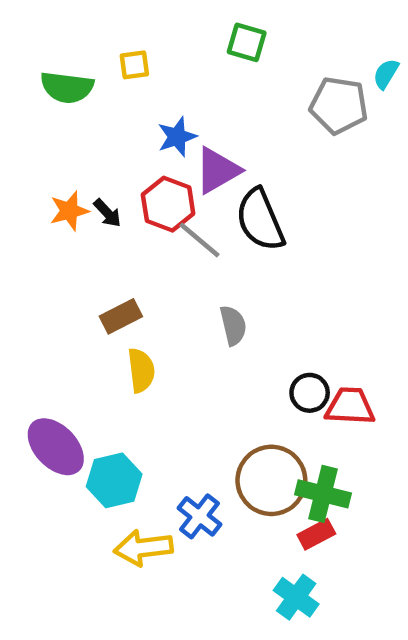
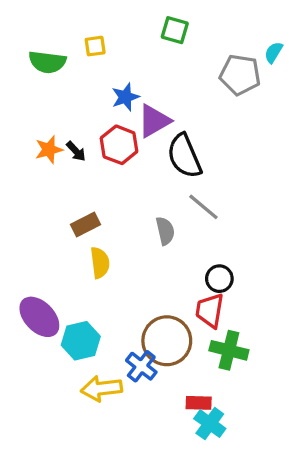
gray line: (200, 240) -> (203, 207), moved
red trapezoid: (350, 406) -> (210, 310), moved, turned -84
brown circle: (271, 480) -> (167, 341), moved
red rectangle: (316, 534) -> (199, 403), moved, turned 30

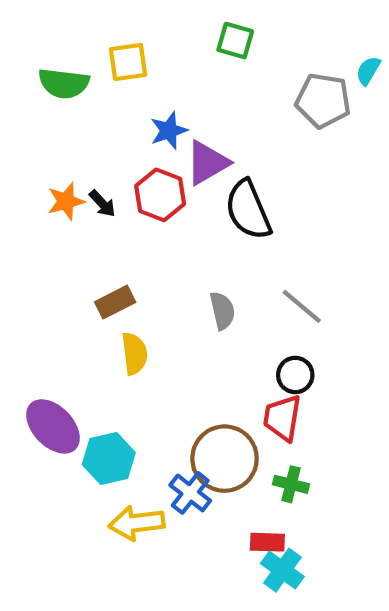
yellow square: (95, 46) -> (128, 62), size x1.4
gray line: (203, 207) -> (302, 306), moved
green cross: (229, 350) -> (291, 484), moved, size x0.7

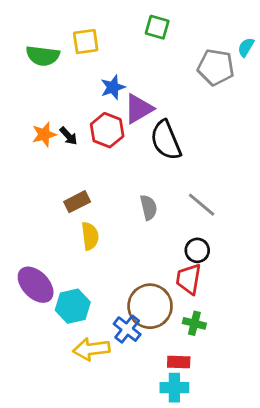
cyan cross: (282, 570) -> (174, 388), moved, turned -36

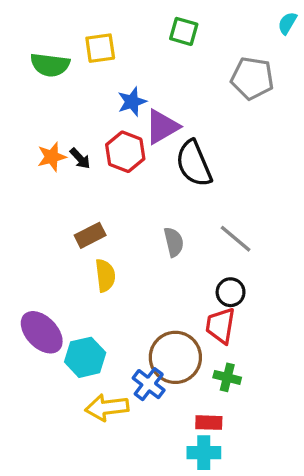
cyan semicircle: (246, 47) -> (287, 23), moved

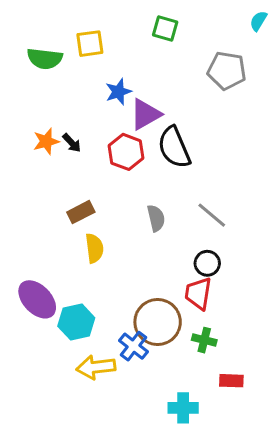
red hexagon: (125, 152) -> (126, 152), moved
red rectangle: (209, 423) -> (231, 381), moved

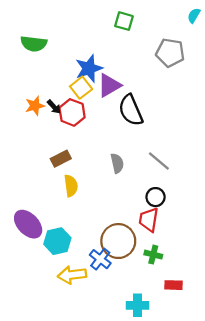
yellow square: (90, 44) -> (81, 88), moved, turned -30
blue star: (118, 92) -> (89, 68), size x1.4
red hexagon: (126, 152) -> (72, 112), moved

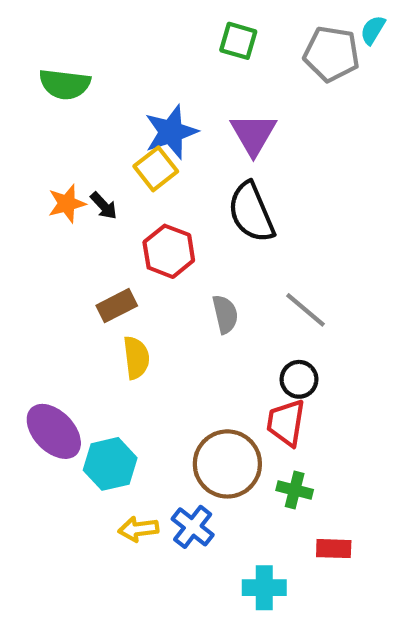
gray pentagon: (170, 53) -> (332, 54), moved
purple triangle: (109, 85) -> (253, 134), moved, turned -30
red hexagon: (72, 112) -> (169, 251), moved
blue cross: (100, 259) -> (193, 527), moved
yellow arrow: (72, 275) -> (138, 529), size x0.7

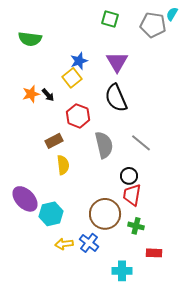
blue star: (171, 132) -> (79, 61), size x0.7
gray semicircle: (225, 314) -> (104, 145), size x1.5
black circle: (299, 379) -> (129, 176), moved

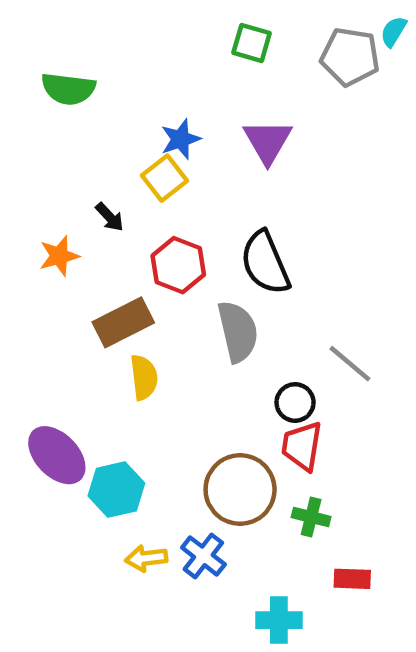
orange star: (31, 94) -> (59, 256), moved
black semicircle: (116, 98) -> (265, 263), moved
brown rectangle: (54, 141) -> (123, 322), size x1.4
gray line: (141, 143) -> (350, 364), moved

